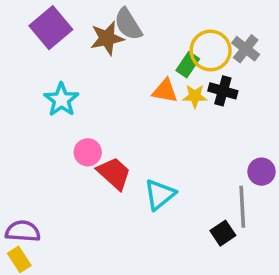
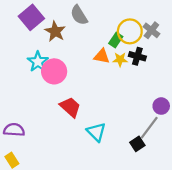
brown star: (107, 38) -> (55, 31), moved, turned -30
pink circle: (88, 152) -> (54, 71), moved, size x1.5
cyan triangle: (160, 194) -> (96, 132), moved, turned -36
gray line: (242, 207) -> (149, 128), turned 40
purple semicircle: (23, 231) -> (14, 130), moved

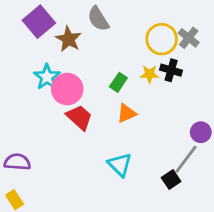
green rectangle: (116, 40) -> (118, 82), moved
orange triangle: (102, 56) -> (127, 113), moved, turned -35
red trapezoid: (70, 107) -> (79, 117), moved

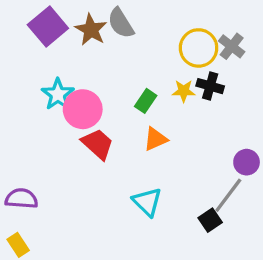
brown star: (69, 39) -> (91, 30), moved

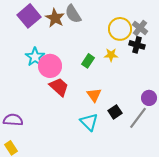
black cross: (210, 86) -> (137, 45), moved
orange triangle: (155, 139) -> (94, 95), moved, turned -42
black square: (210, 220) -> (115, 112), moved

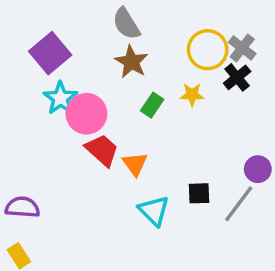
purple square: (29, 16) -> (50, 53), moved
brown star: (55, 18) -> (131, 62), moved
black cross: (137, 45) -> (237, 77), turned 35
orange triangle: (94, 95) -> (135, 164), moved
black square: (115, 112) -> (199, 193), turned 32

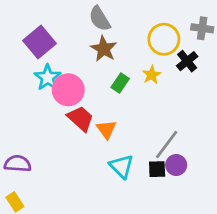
gray cross: (242, 48) -> (202, 28), moved, turned -30
yellow star: (192, 95) -> (152, 75), turned -30
purple circle: (258, 169) -> (176, 165), moved
black square: (199, 193) -> (157, 169), moved
gray line: (239, 204) -> (167, 144), moved

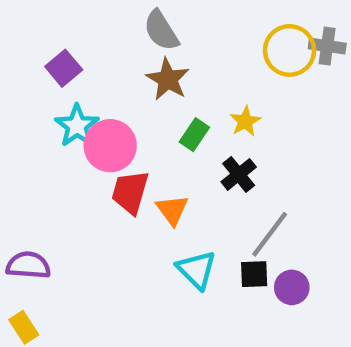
yellow circle: (164, 39) -> (290, 50), moved
purple square: (39, 42) -> (64, 68), size x0.7
black cross: (187, 61) -> (239, 174), moved
red trapezoid: (80, 119) -> (130, 192), turned -116
purple circle: (176, 165) -> (292, 287), moved

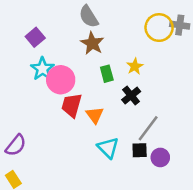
green rectangle: (194, 135) -> (107, 74), turned -49
purple semicircle: (28, 265) -> (16, 145), turned 125

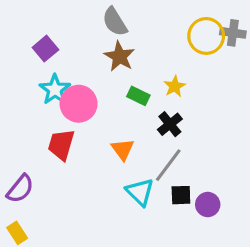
green rectangle: (107, 74) -> (138, 96), turned -49
red trapezoid: (72, 105) -> (61, 145), moved
gray line: (148, 128) -> (168, 165), moved

